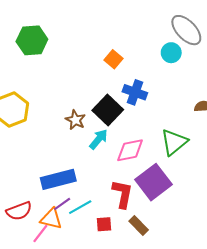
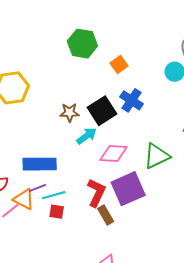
green hexagon: (32, 40) -> (82, 44), moved
brown star: (75, 120) -> (69, 112), turned 30
red square: (104, 224) -> (57, 212), moved
brown rectangle: (139, 226) -> (106, 215), moved

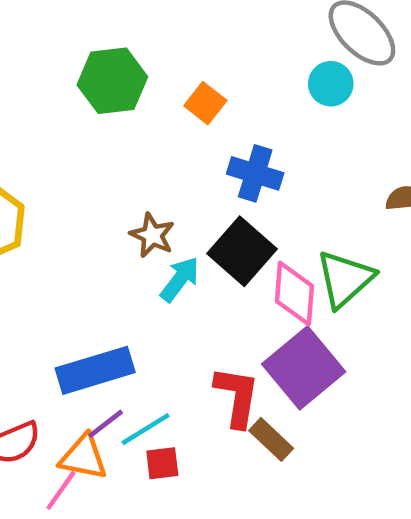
black square: (102, 111) -> (242, 251), moved
brown star: (69, 112) -> (152, 235), moved, turned -30
pink diamond: (114, 154) -> (294, 294), moved, turned -72

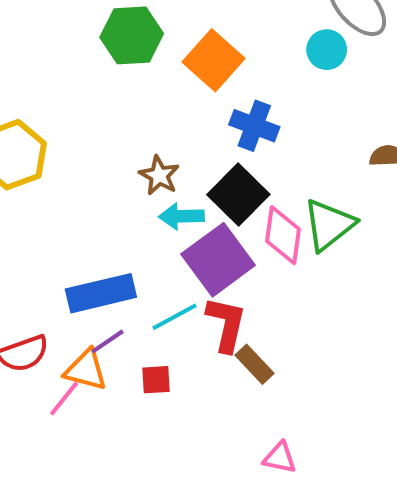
orange square: (205, 103) -> (214, 60), size x1.6
cyan arrow: (180, 279) -> (181, 216), turned -132
purple square: (304, 368) -> (218, 260), moved
cyan line: (146, 429) -> (175, 317), moved

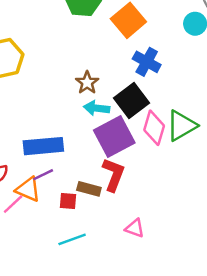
cyan line: (175, 317) -> (72, 239), moved
brown rectangle: (254, 364) -> (89, 189), moved, turned -40
pink triangle: (280, 458) -> (135, 228), moved

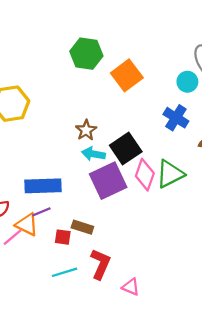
blue cross: (147, 62) -> (176, 118), moved
red L-shape: (114, 175) -> (100, 264), moved
pink triangle: (135, 228) -> (131, 287), moved

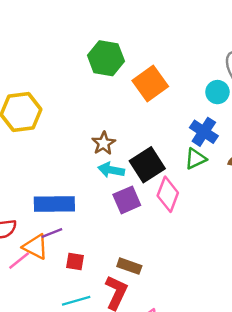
green triangle: (170, 174) -> (196, 159), moved, size x0.7
purple square: (108, 181) -> (127, 200), size x0.7
brown rectangle: (82, 227) -> (129, 266), moved

